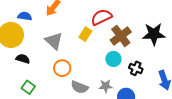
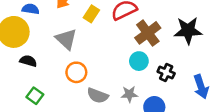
yellow rectangle: (85, 34) -> (91, 14), moved

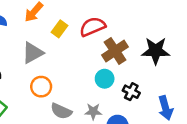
gray triangle: (66, 39) -> (33, 53), turned 45

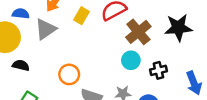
gray triangle: (33, 53) -> (46, 29), moved
black cross: (131, 92) -> (158, 70), turned -35

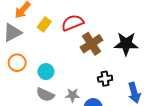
cyan circle: (131, 60) -> (46, 72), moved
orange circle: (69, 74) -> (17, 63), moved

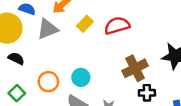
brown cross: (92, 44) -> (135, 68), moved
orange circle: (17, 63) -> (48, 82), moved

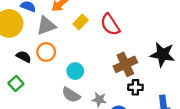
red semicircle: (117, 26) -> (110, 25), turned -110
black semicircle: (16, 58) -> (24, 57), moved
orange circle: (48, 82) -> (46, 52), moved

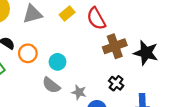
orange circle: (46, 52) -> (28, 53), moved
brown cross: (125, 64) -> (115, 46), moved
black cross: (135, 87) -> (116, 83), turned 32

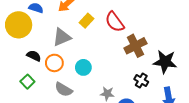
gray triangle: (32, 14) -> (62, 37), moved
black star: (146, 53) -> (165, 62), moved
gray semicircle: (51, 85) -> (64, 89), moved

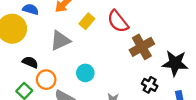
orange circle: (54, 63) -> (46, 80), moved

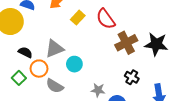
gray triangle: (60, 41) -> (54, 49), moved
black star: (175, 63) -> (156, 44), moved

